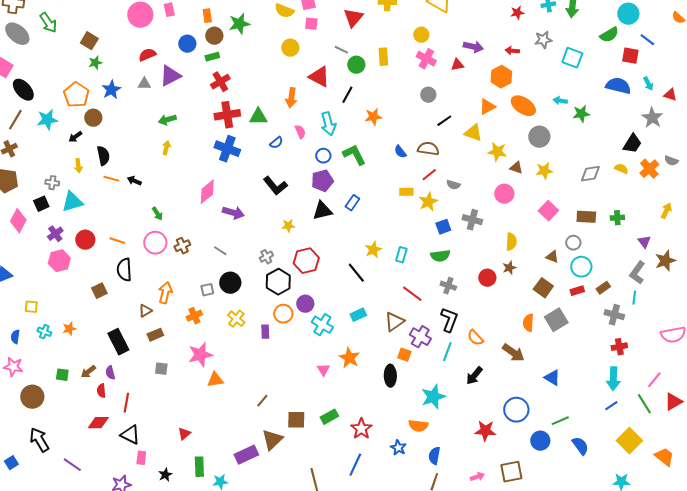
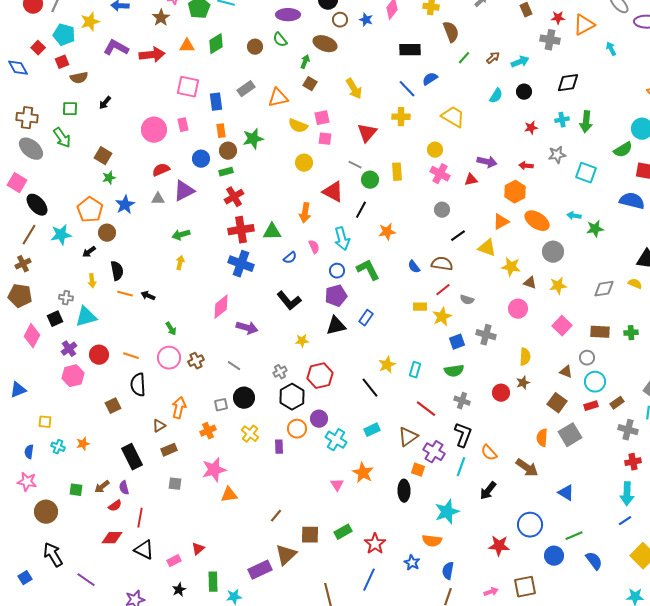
red semicircle: (101, 391) -> (115, 506), turned -120
pink rectangle: (141, 458) -> (174, 561), moved, turned 56

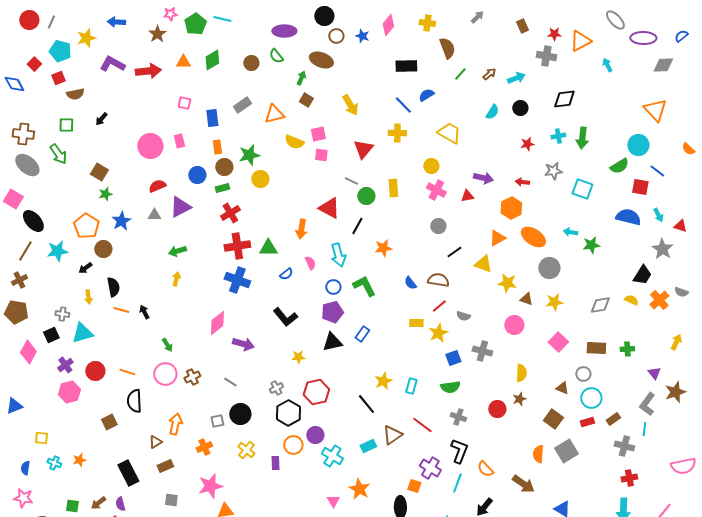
pink square: (188, 87) -> (184, 103), size x0.6
yellow circle: (304, 163) -> (260, 179), moved
black arrow: (148, 296) -> (144, 312), turned 40
brown triangle: (408, 437) -> (392, 435), moved

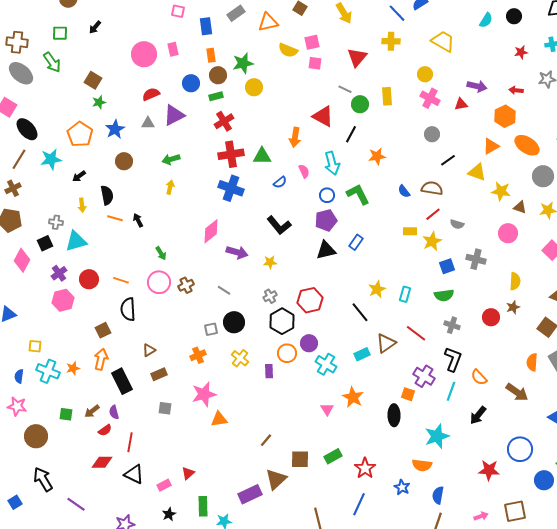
brown circle: (103, 249) -> (124, 161), moved
yellow star: (298, 357) -> (270, 262), moved
orange arrow: (175, 424) -> (101, 359), moved
cyan cross: (54, 463) -> (48, 371), size x1.6

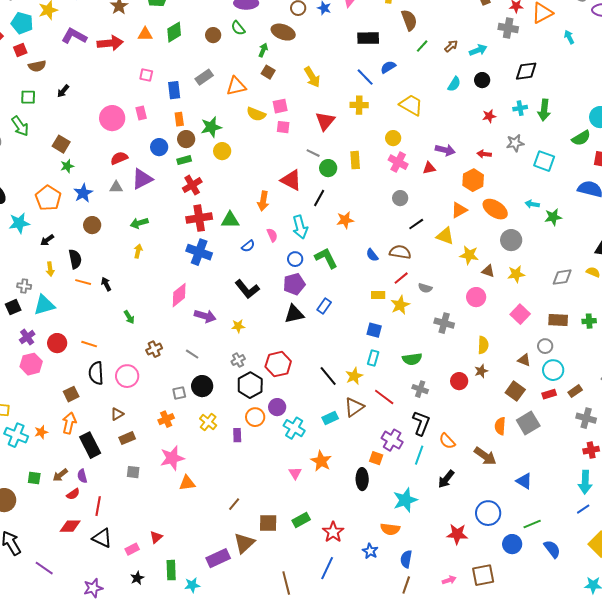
blue square: (447, 266) -> (374, 330), moved, turned 35
pink circle: (159, 282) -> (127, 376), moved
yellow star: (377, 289) -> (354, 376), moved

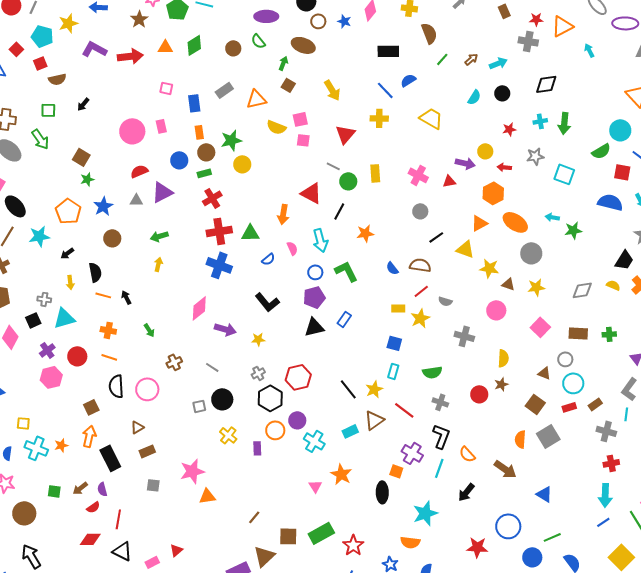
yellow circle: (393, 138) -> (485, 151), moved
orange cross: (166, 419) -> (108, 330), moved, turned 35
green rectangle: (301, 520) -> (321, 533), size x1.4

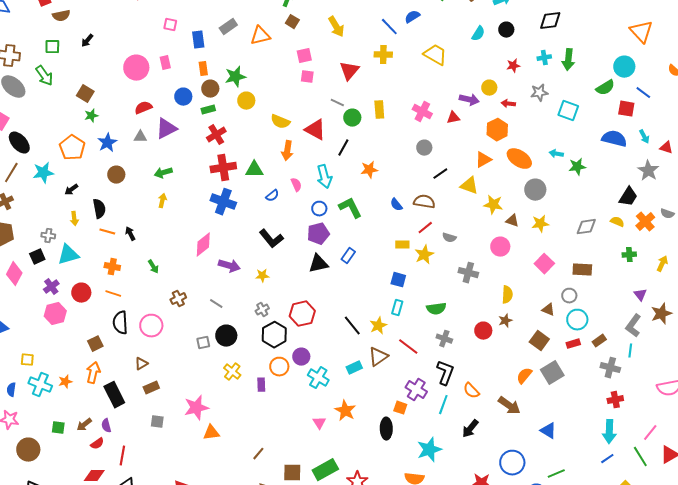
yellow semicircle: (276, 127) -> (280, 122), moved
green cross: (609, 334) -> (629, 255), moved
orange semicircle: (520, 439) -> (524, 376), turned 36

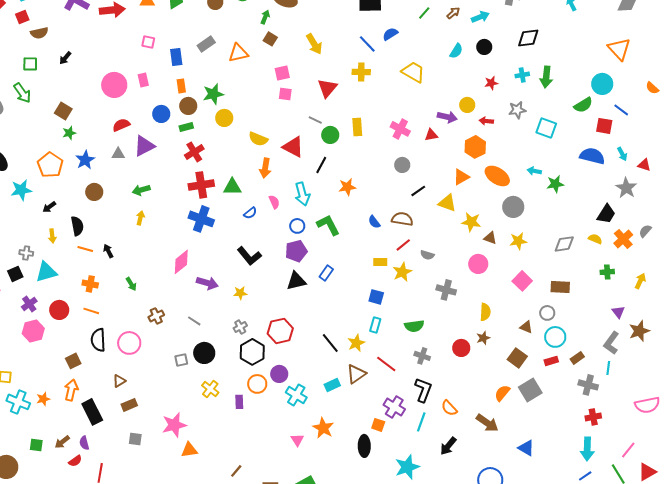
gray semicircle: (667, 214) -> (645, 231), turned 112

